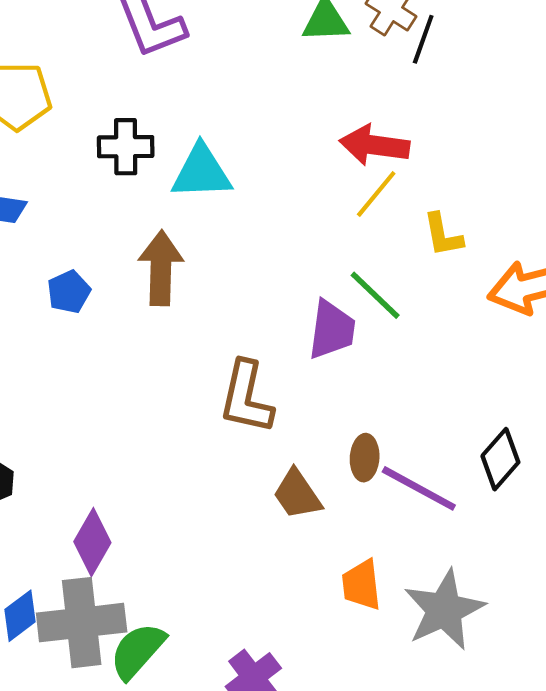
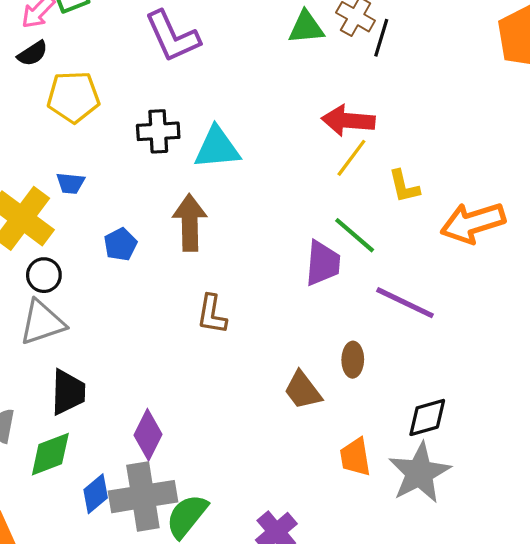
brown L-shape: (246, 397) -> (212, 314), moved, size x0.7
black diamond: (500, 459) -> (427, 417), moved, turned 36
purple line: (419, 488) -> (405, 303), moved

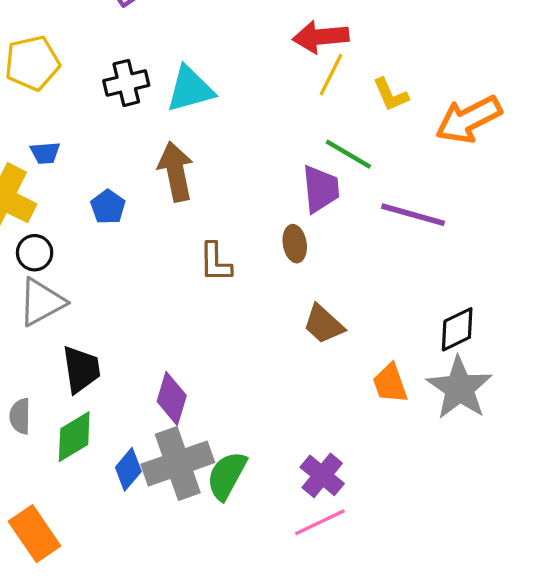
brown ellipse: (353, 360) -> (295, 244), moved

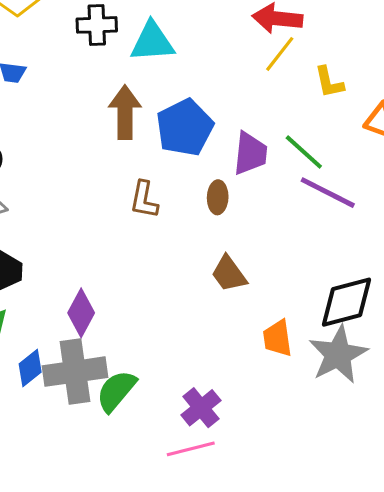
green line: (348, 154) -> (304, 152), moved
blue pentagon: (108, 207) -> (185, 128), moved, size x1.8
black diamond: (457, 329) -> (347, 302), size x1.4

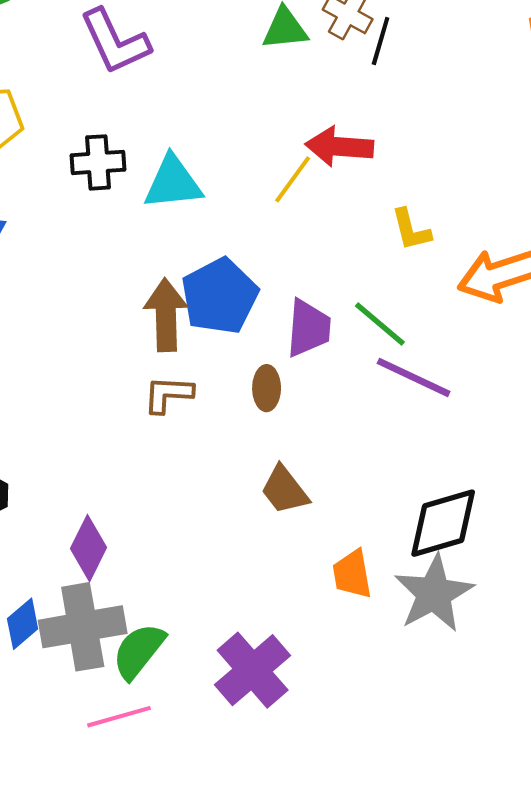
yellow line: (280, 54) -> (293, 179), moved
brown arrow: (125, 112) -> (166, 315), moved
brown L-shape: (144, 200) -> (168, 394), turned 84
purple cross: (201, 408) -> (253, 670), size x1.4
pink line: (191, 449) -> (119, 717), moved

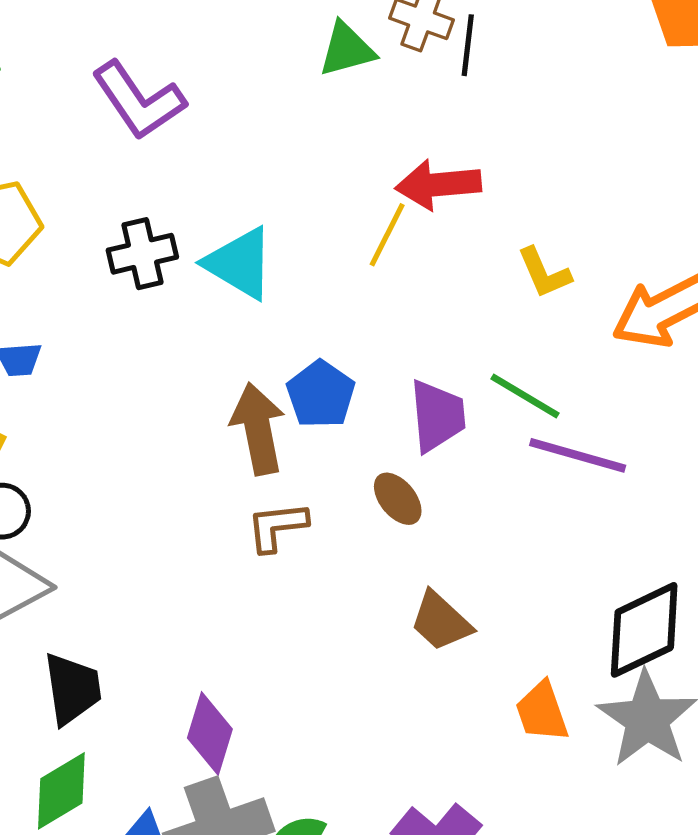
cyan triangle: (173, 183) -> (240, 263), turned 46
blue pentagon: (220, 296) -> (321, 394), size x0.7
brown ellipse: (267, 388) -> (398, 499), turned -30

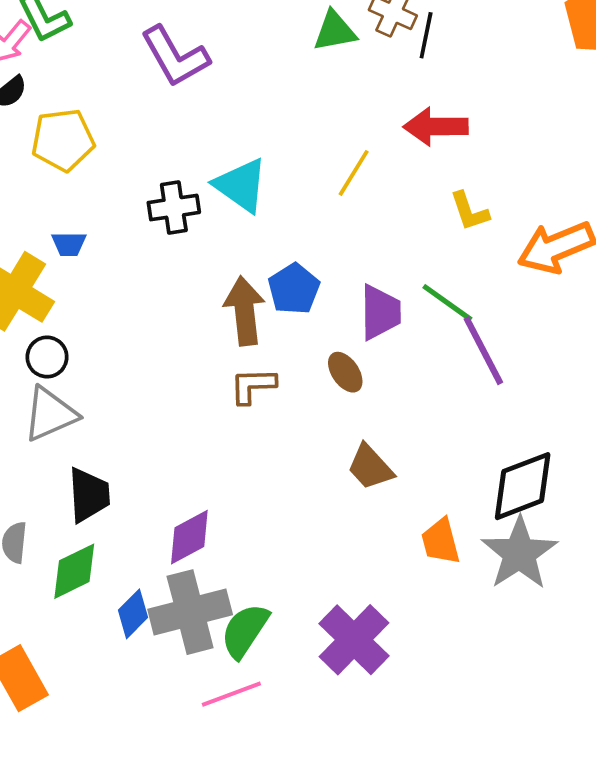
red arrow: (438, 185) -> (436, 127), moved
black cross: (142, 254) -> (174, 207), moved
purple line: (578, 455) -> (483, 351), turned 42
purple diamond: (210, 734) -> (189, 537), turned 40

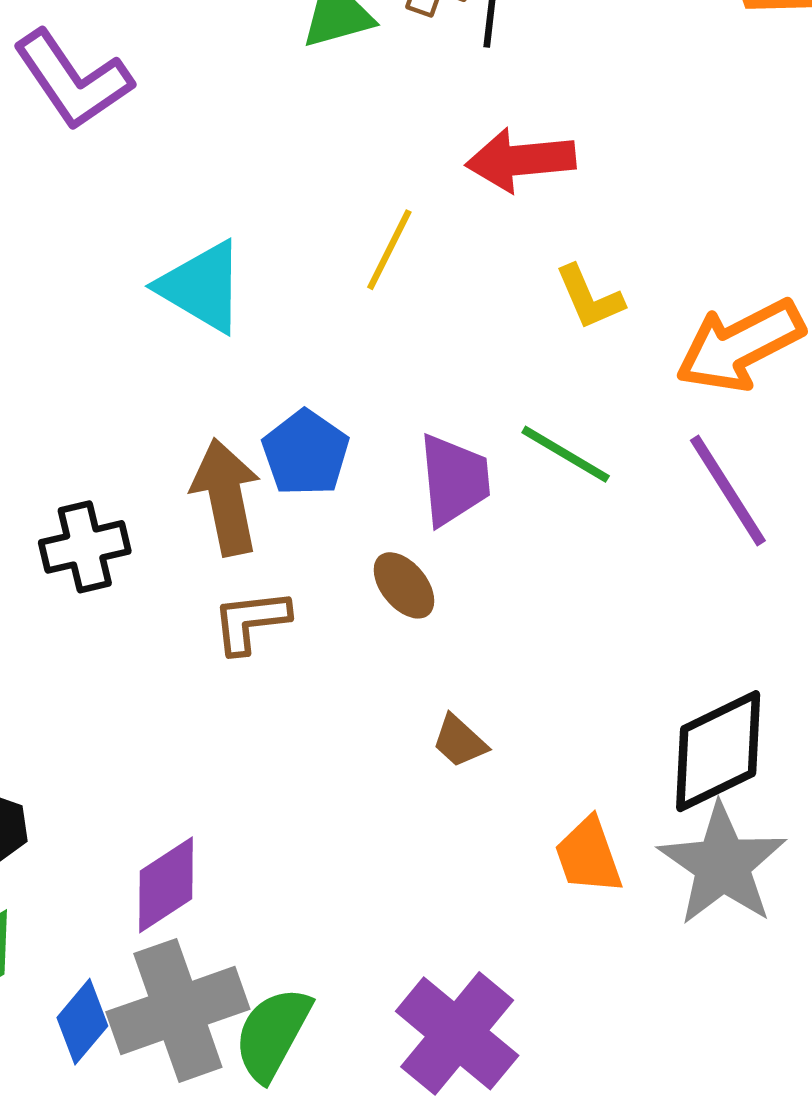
black cross: (174, 207) -> (85, 547), moved
purple line: (483, 351) -> (728, 490), moved
brown trapezoid: (370, 467) -> (460, 741), size x0.7

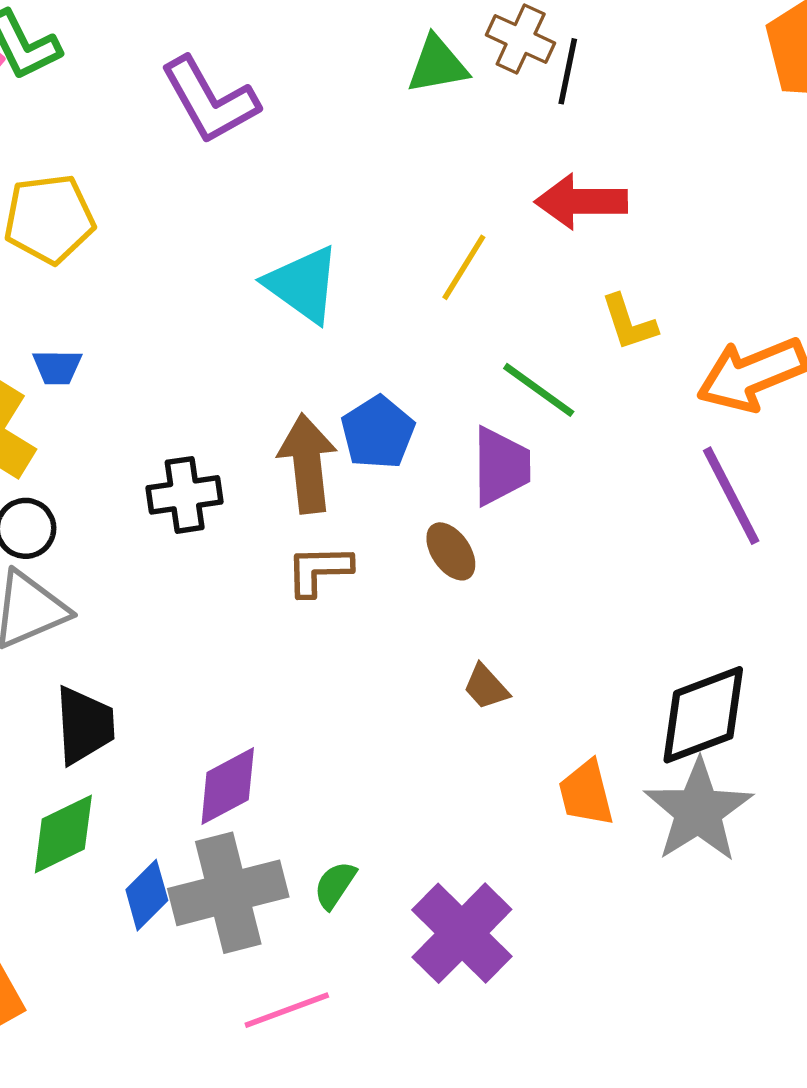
green line: (566, 454) -> (539, 390), moved
green semicircle: (272, 1034) -> (335, 885), moved, size x0.6

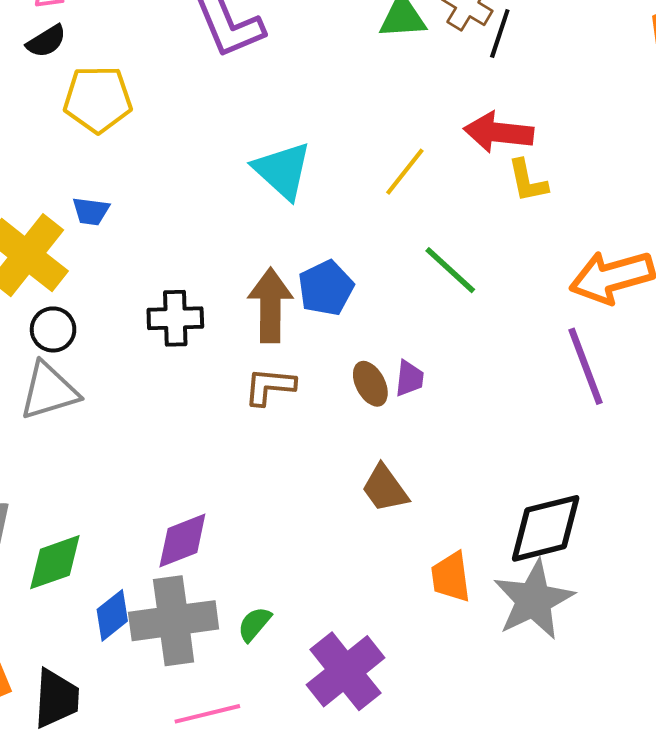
yellow L-shape: (629, 323) -> (528, 181), moved
purple trapezoid: (501, 466) -> (409, 378), moved, size x0.6
brown trapezoid: (486, 687) -> (385, 489), size x1.4
black trapezoid: (84, 725) -> (56, 699), moved

